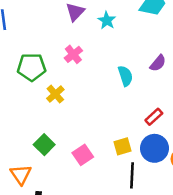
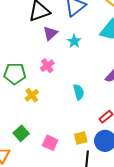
cyan semicircle: (125, 76) -> (79, 92), moved
pink square: (83, 155) -> (50, 143), turned -35

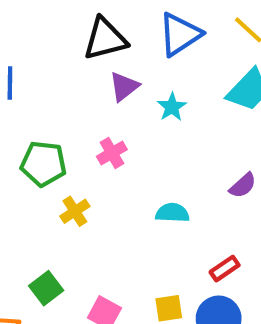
cyan semicircle: (79, 92) -> (172, 213), turned -77

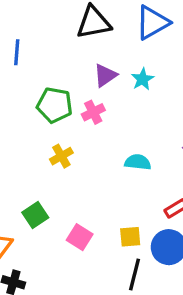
purple triangle: (124, 87) -> (105, 75), moved
green pentagon: (44, 164) -> (55, 105), moved

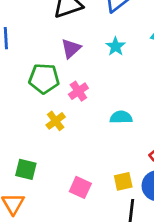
purple triangle: (105, 75) -> (71, 48), moved
pink cross: (93, 112) -> (78, 91), moved
green square: (35, 215) -> (26, 169), moved, turned -35

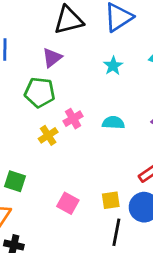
purple triangle: (71, 48) -> (52, 58), moved
pink cross: (78, 91) -> (73, 119), moved
cyan semicircle: (121, 117) -> (113, 123), moved

